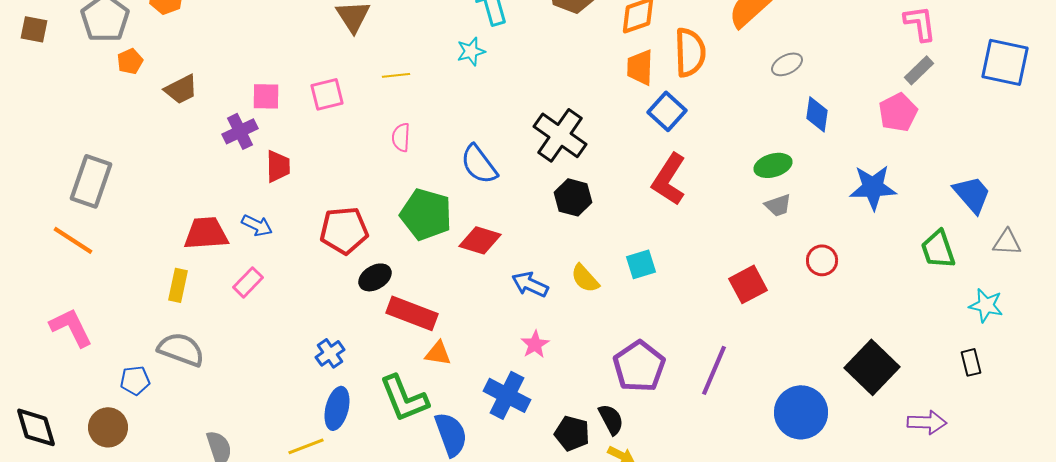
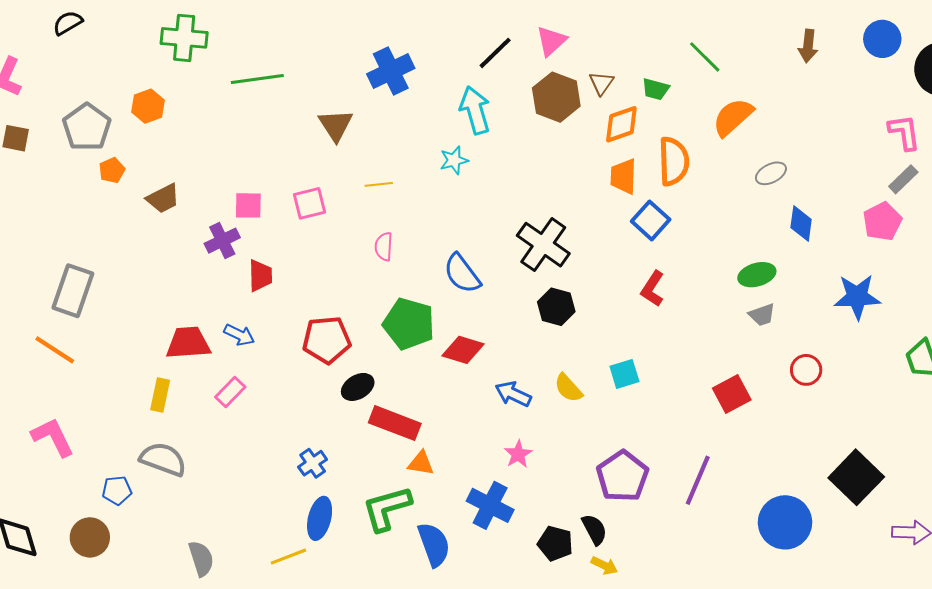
red L-shape: (669, 179) -> (653, 289), size x0.7
green L-shape: (404, 398) -> (387, 508), turned 96

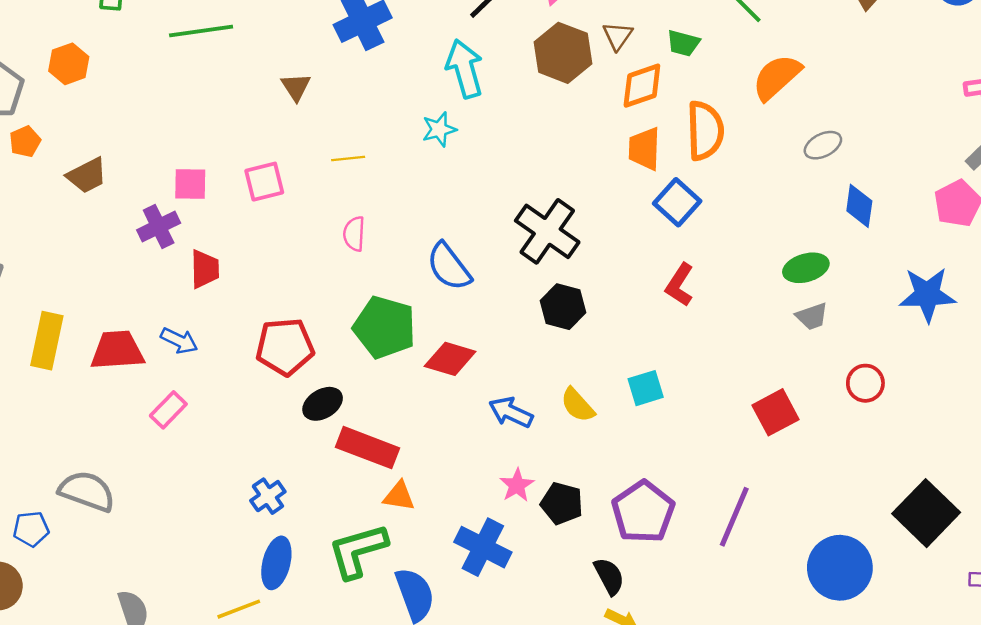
brown triangle: (336, 125) -> (296, 87), size x0.7
yellow rectangle: (160, 395) -> (47, 341), moved, size x1.4
black pentagon: (555, 543) -> (562, 503), moved

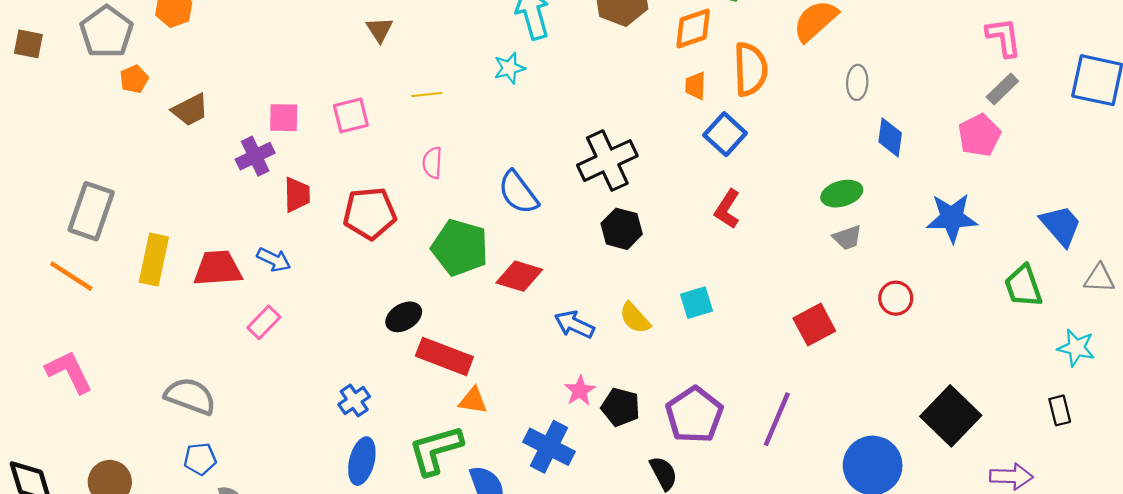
gray ellipse: (823, 145) -> (857, 82), turned -60
orange trapezoid: (644, 149) -> (695, 86), size x0.7
black cross: (547, 231) -> (607, 161), turned 30
red pentagon: (285, 347) -> (370, 213), moved
blue pentagon: (31, 529) -> (200, 459), moved

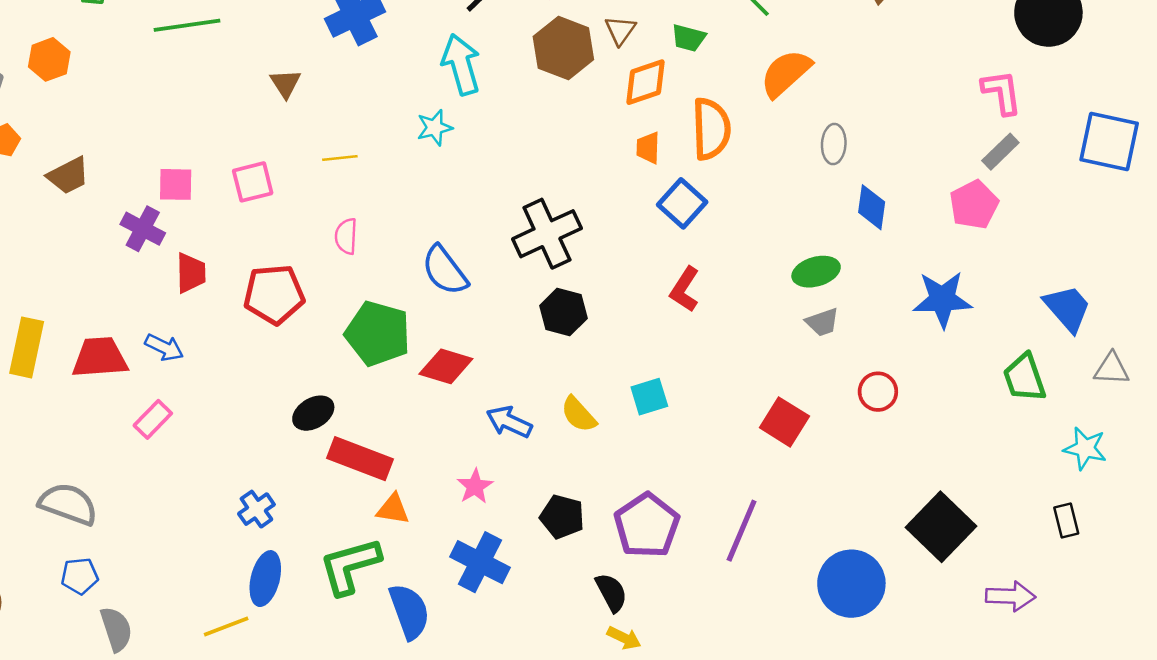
purple cross: (255, 156) -> (143, 229), turned -36
red square: (814, 325) -> (784, 422), turned -30
pink star: (580, 391) -> (475, 486), moved

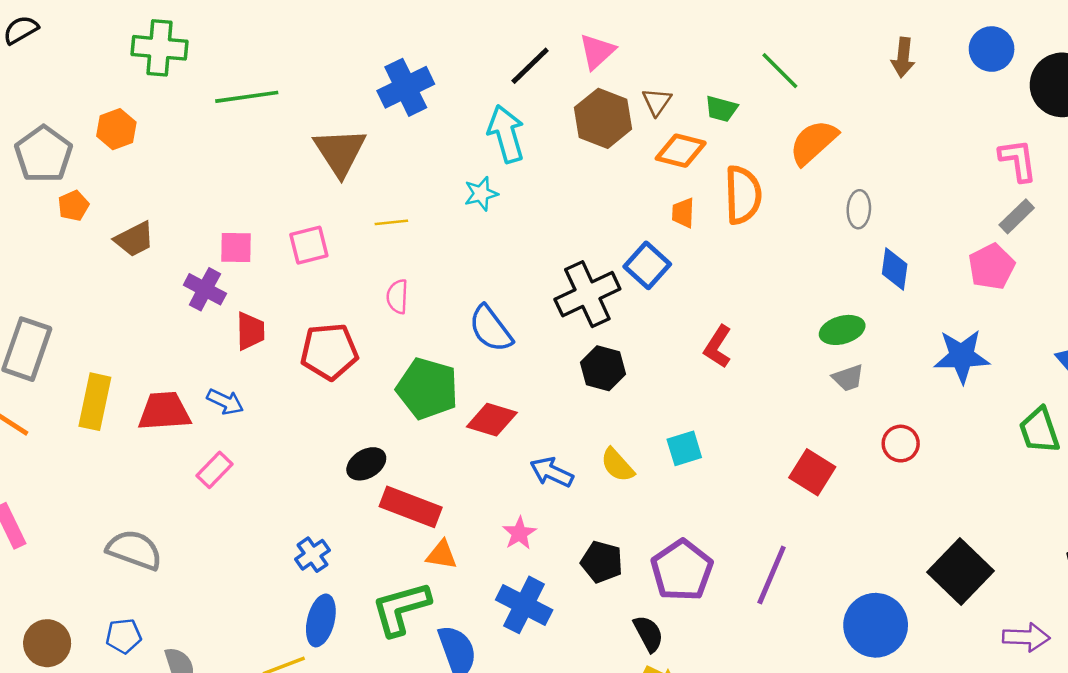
orange diamond: (646, 82) -> (681, 151), turned 33
brown triangle: (286, 83) -> (340, 152), size x1.8
blue square: (682, 203) -> (647, 265), moved
blue pentagon: (80, 576) -> (124, 636), moved

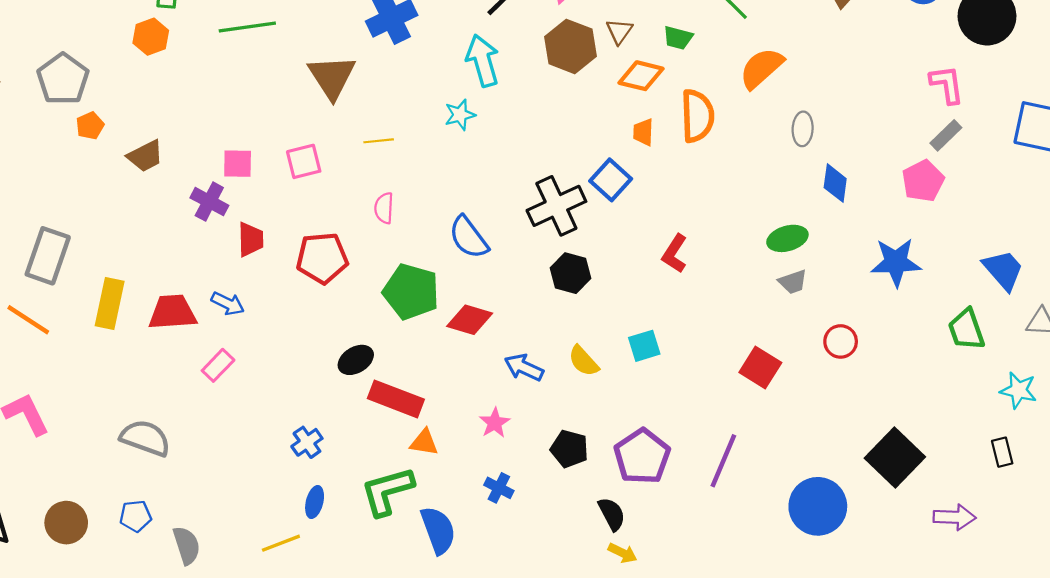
orange hexagon: (116, 129) -> (151, 37), moved
blue cross: (524, 605) -> (499, 488), size x0.6
blue ellipse: (321, 620) -> (315, 502), size x0.7

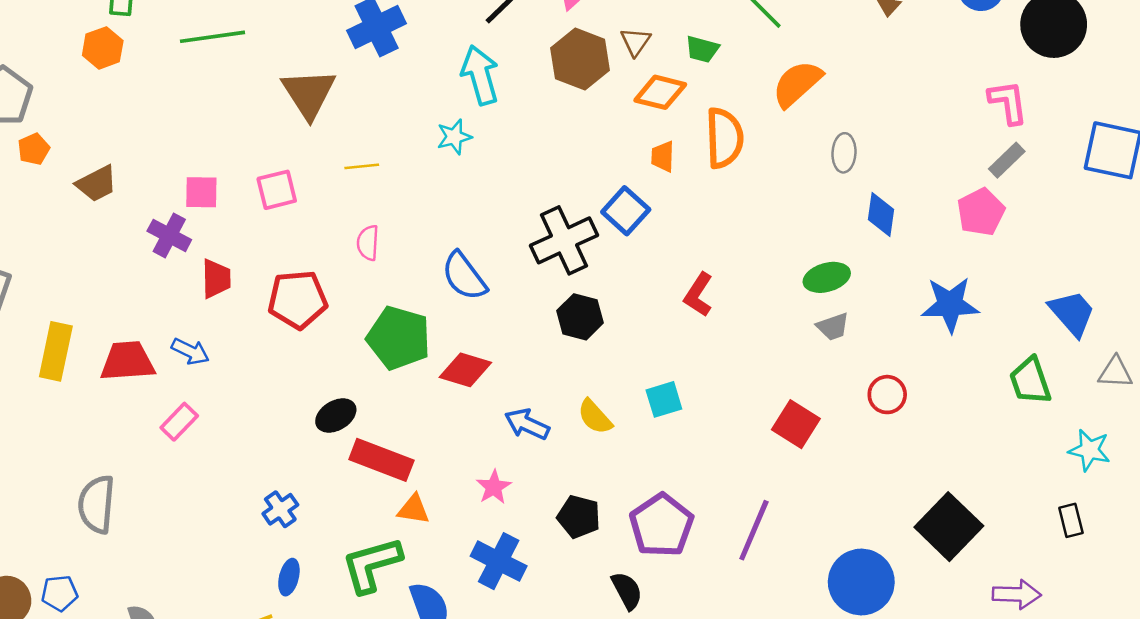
gray semicircle: (145, 438) -> (97, 504), turned -105
blue cross: (499, 488) -> (499, 561), size x1.6
blue pentagon: (136, 516) -> (60, 593), moved

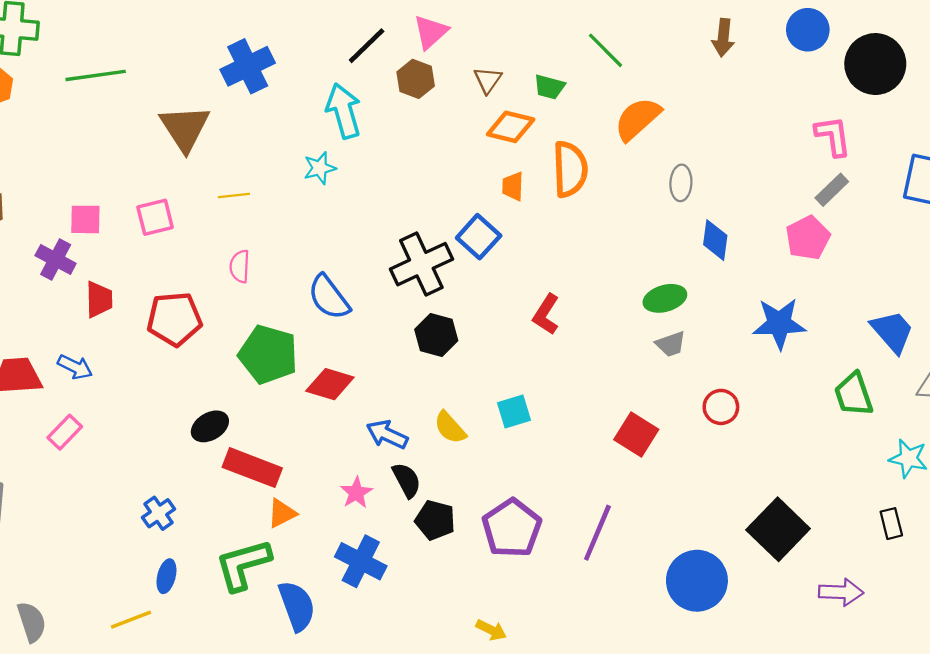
brown hexagon: (580, 59) -> (416, 79), moved, size x0.7
orange triangle: (414, 509) -> (282, 513), turned -36
black semicircle: (627, 591) -> (407, 480), moved

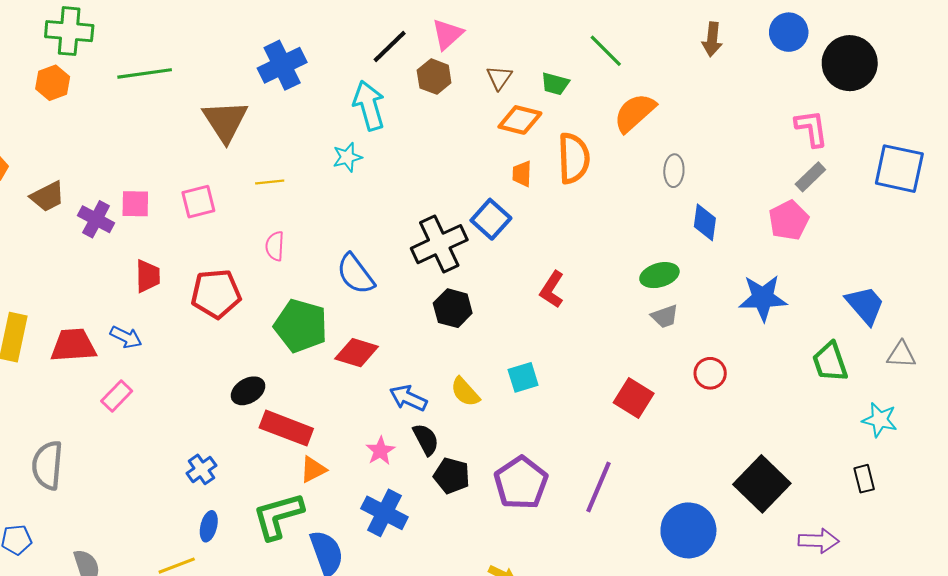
purple cross: (56, 260) -> (96, 219), moved

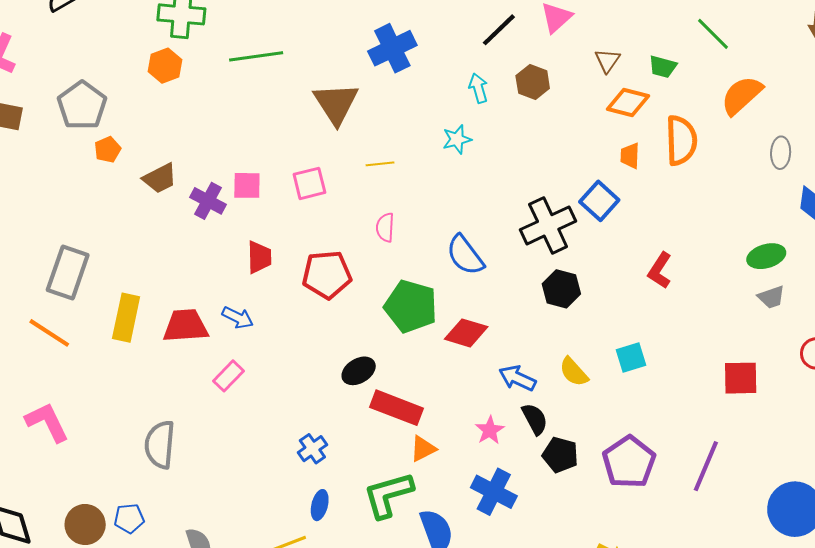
brown hexagon: (434, 77) -> (533, 82), moved
cyan arrow: (369, 106) -> (478, 88), size x0.6
red square: (634, 398) -> (741, 378), turned -33

